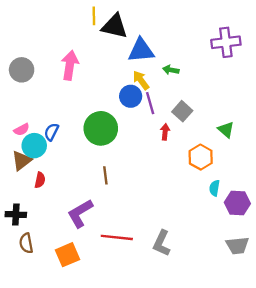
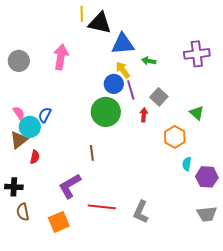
purple cross: (226, 42) -> (197, 54), moved
green circle: (101, 128) -> (106, 112), moved
pink semicircle: (22, 130) -> (19, 113), turned -96

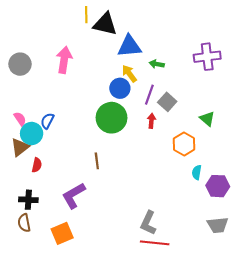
purple line: (131, 90) -> (149, 95), moved, turned 36
black cross: (14, 187) -> (28, 200), moved
red line: (102, 207) -> (155, 243), moved

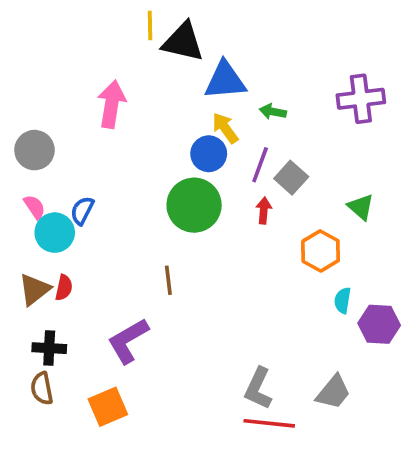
gray circle: (20, 64) -> (35, 150), moved
brown triangle: (20, 147) -> (35, 289), moved
gray trapezoid: (218, 225) -> (333, 392), moved, turned -45

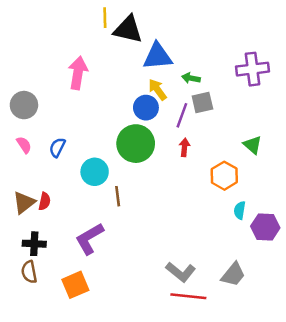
gray square: (291, 178) -> (202, 102), moved, turned 35
cyan circle: (55, 233) -> (95, 172), moved
gray L-shape: (258, 388) -> (181, 272), turned -76

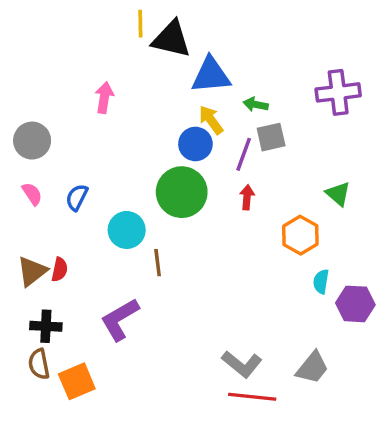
pink arrow: (78, 73) -> (104, 98), size x0.7
orange square: (75, 285) -> (77, 381), moved

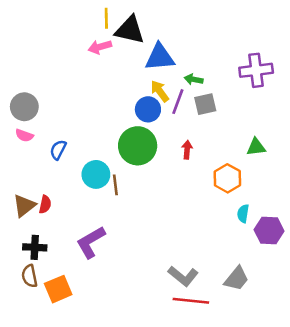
pink arrow: (104, 98) -> (100, 47), moved, turned -115
purple line: (244, 154) -> (178, 102), moved
pink semicircle: (32, 194) -> (24, 135), moved, turned 144
green triangle: (338, 194) -> (256, 147), turned -48
brown line: (158, 263) -> (115, 185), moved

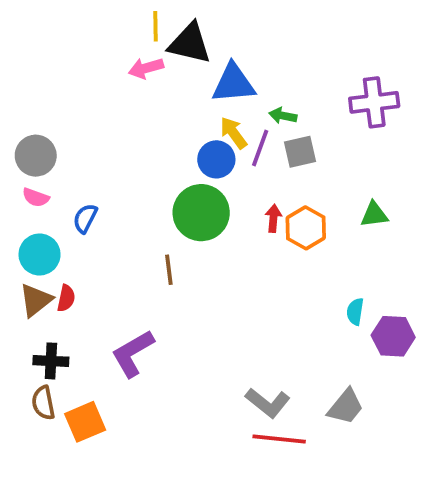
cyan circle: (96, 174) -> (40, 254), moved
orange hexagon: (227, 178) -> (306, 228), moved

